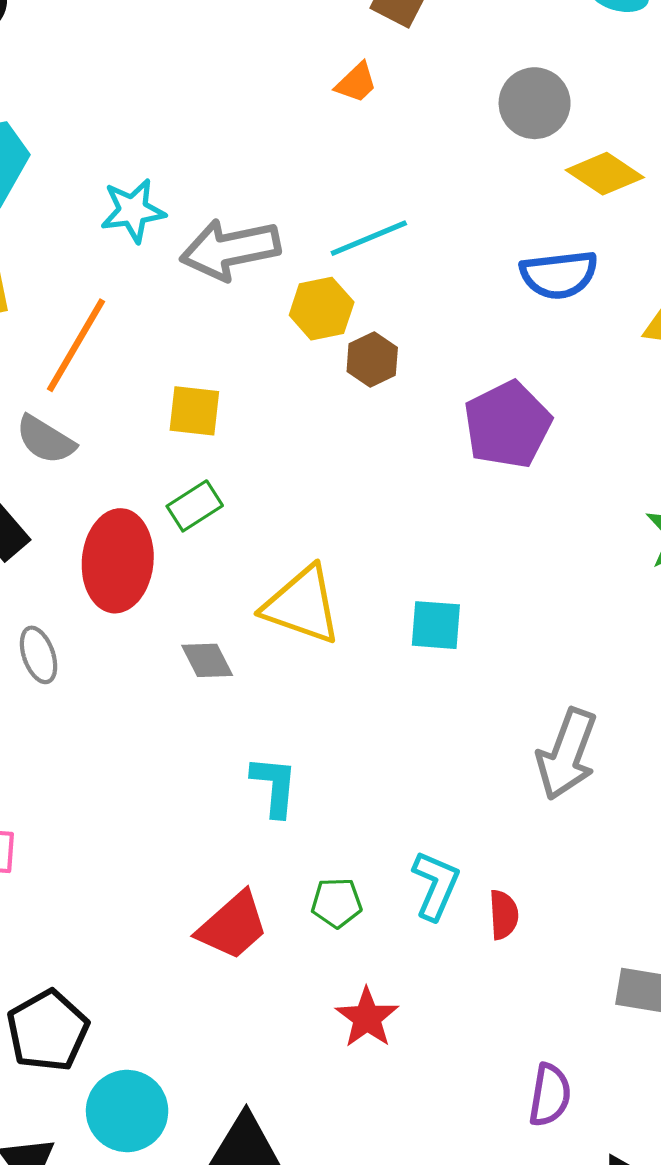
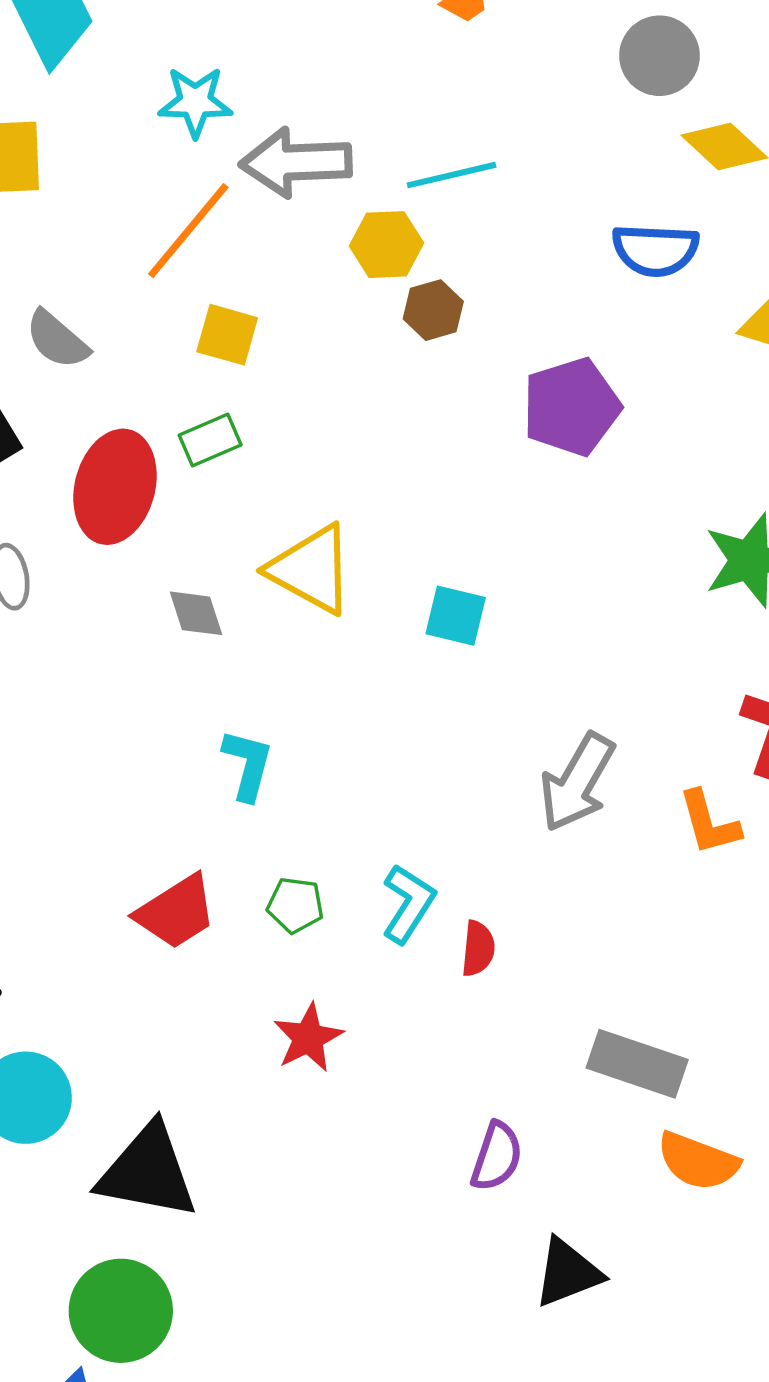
orange line: (76, 345) -> (188, 231), moved

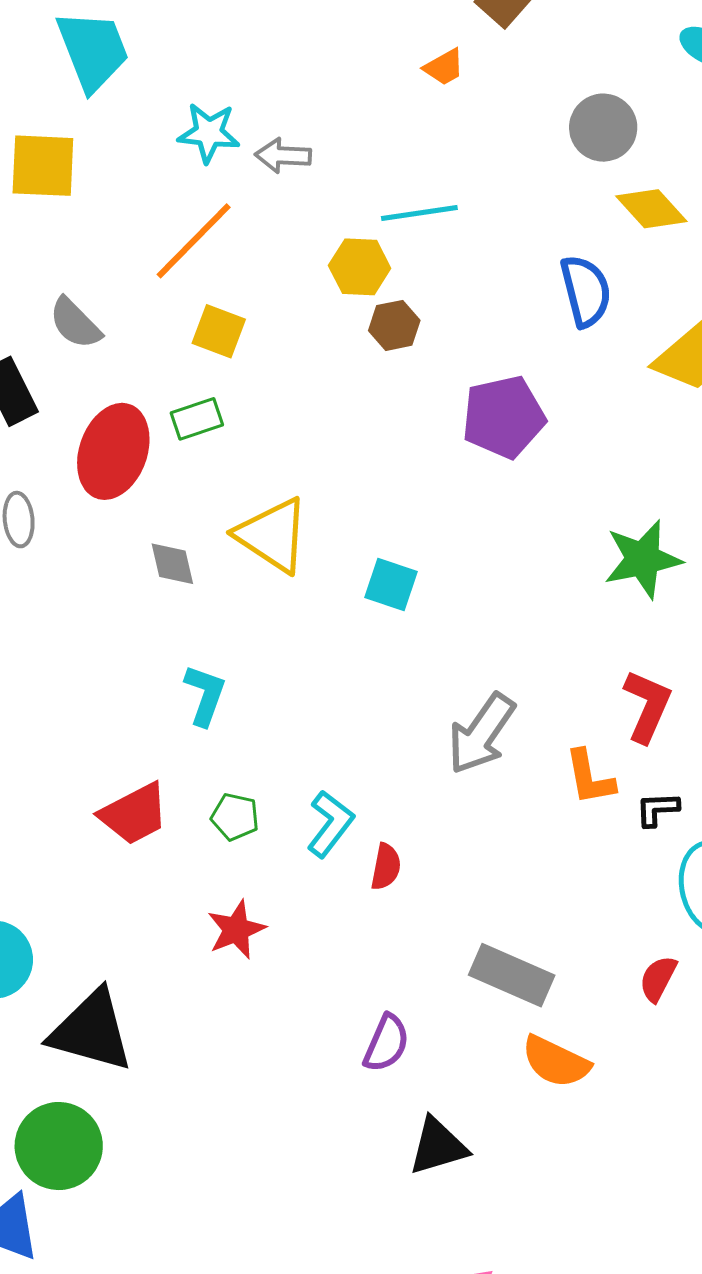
gray arrow: (296, 162) -> (283, 156), moved, size x0.6
blue semicircle: (655, 250) -> (586, 291), turned -112

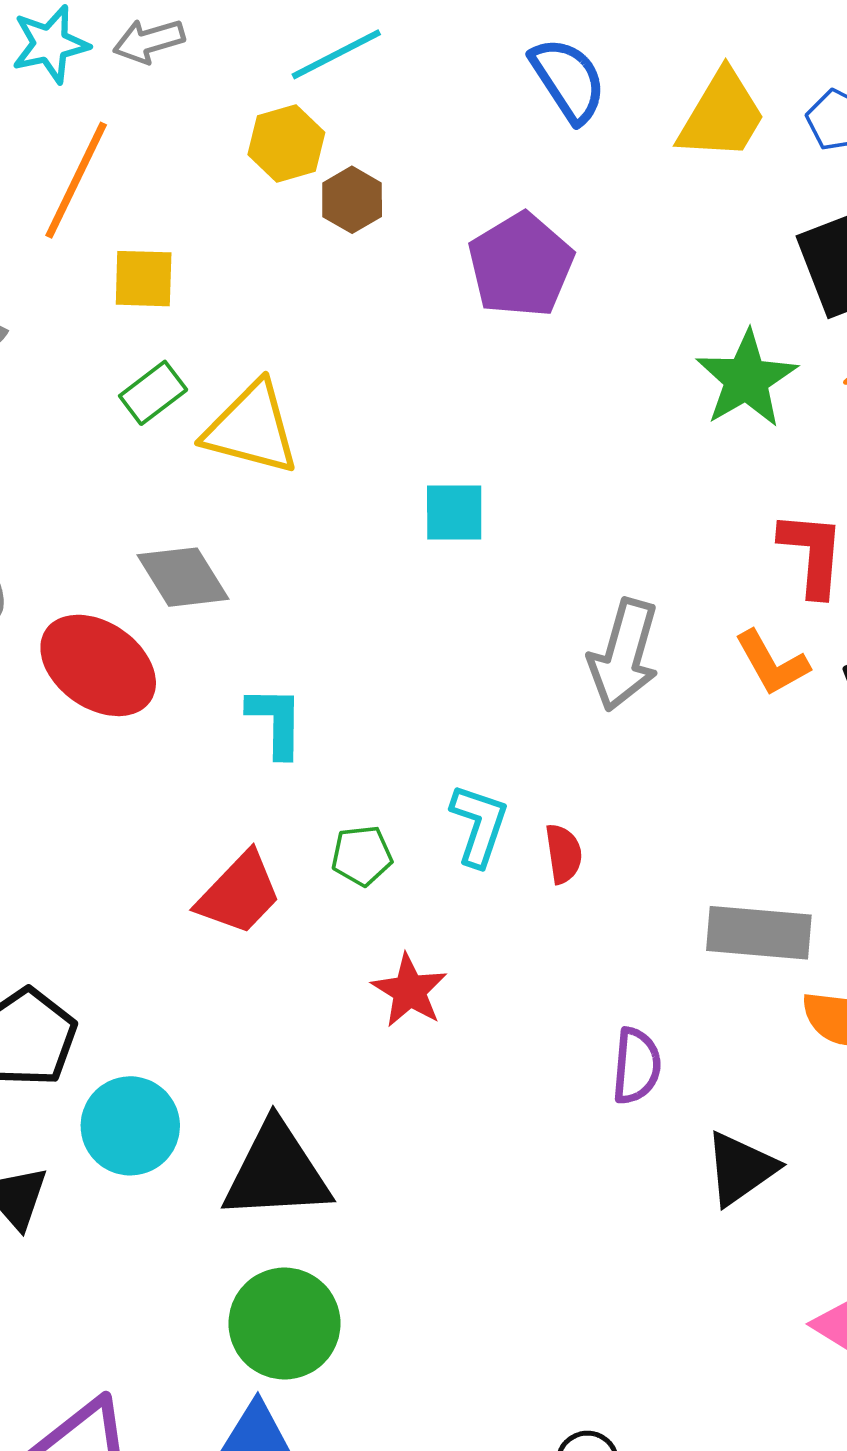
red ellipse: (113, 451) -> (98, 665), moved, turned -56
yellow triangle: (273, 535) -> (251, 428), moved
gray diamond: (172, 564) -> (183, 577), size x1.4

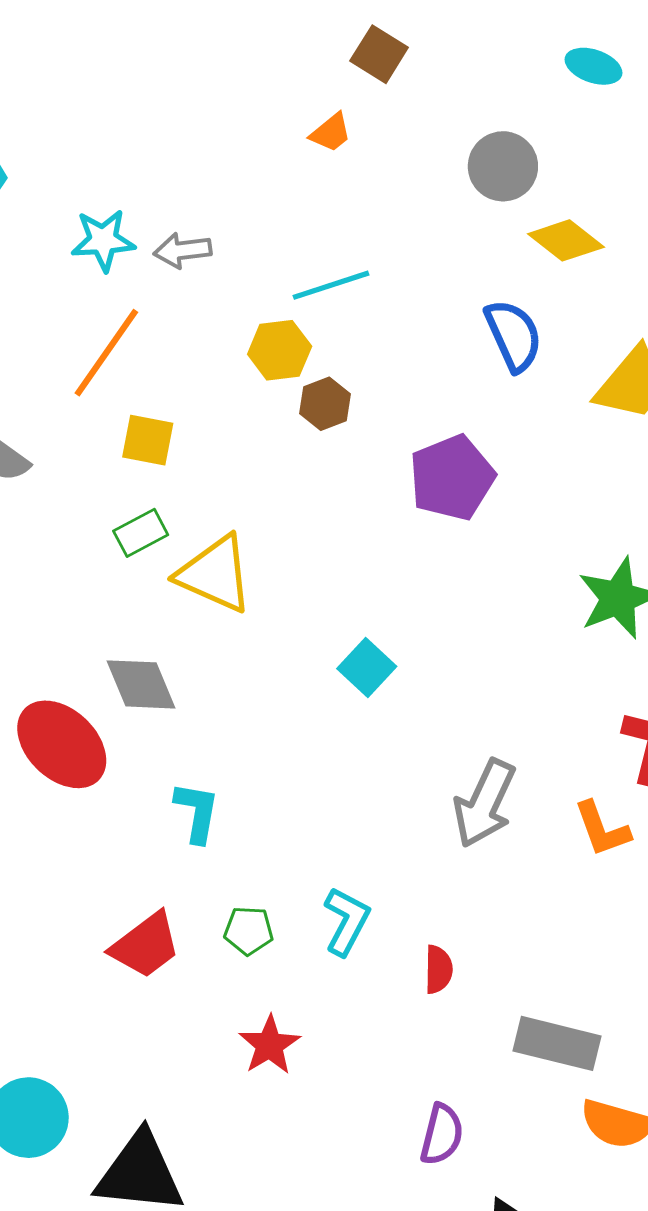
cyan square: (454, 513) -> (367, 668), turned 34
red semicircle: (563, 854) -> (438, 969), moved

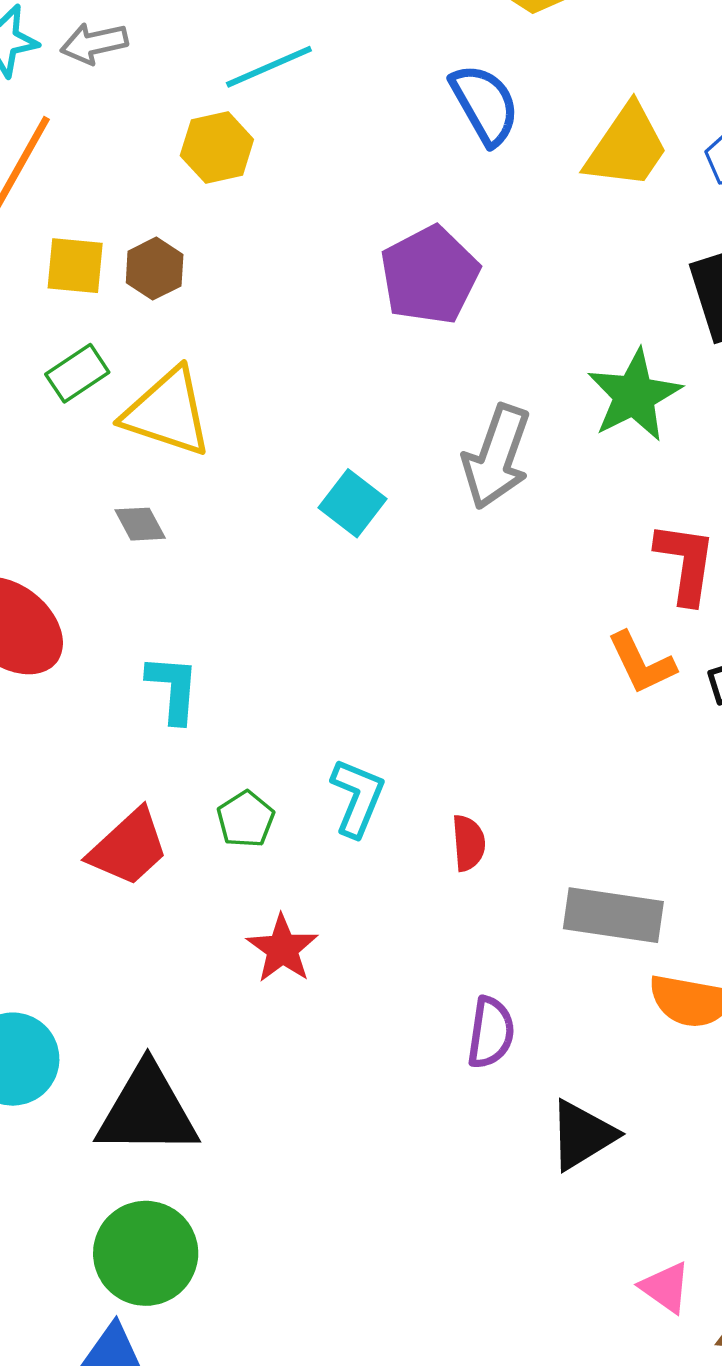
brown hexagon: (325, 404) -> (155, 269), moved
gray diamond: (141, 684) -> (140, 524), moved, size x0.6
gray arrow: (484, 803) -> (497, 457), moved
green pentagon: (249, 931) -> (246, 819), turned -30

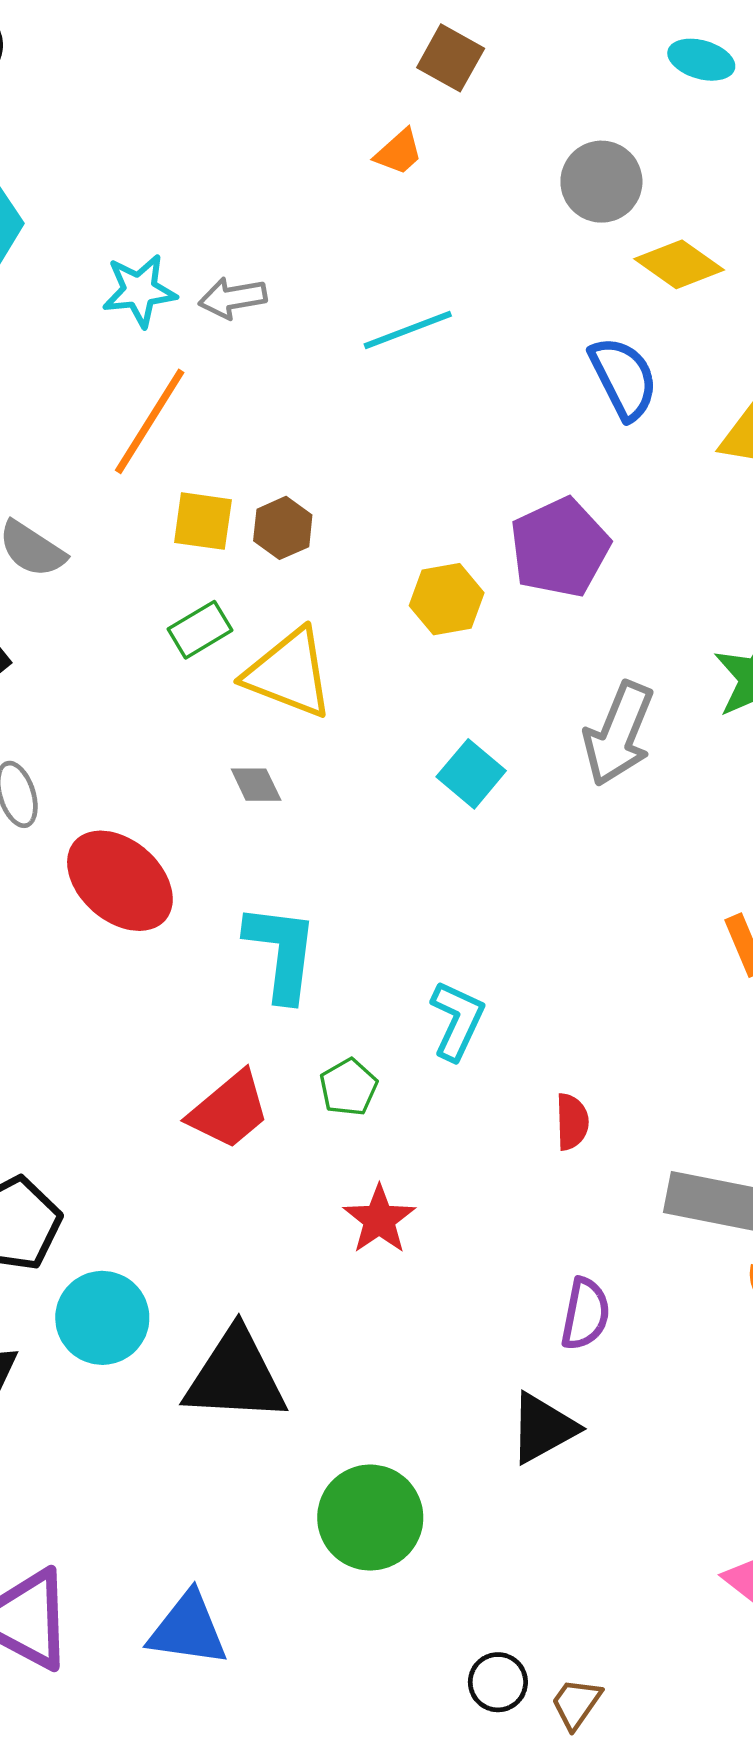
yellow hexagon: (217, 147) -> (447, 599), moved
cyan L-shape: (173, 689) -> (281, 952), size x1.4
cyan L-shape: (357, 798) -> (457, 1020), moved
black triangle: (582, 1135) -> (543, 1428), moved
green circle: (146, 1253) -> (370, 1518), moved

